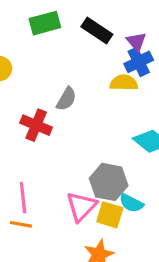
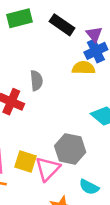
gray semicircle: (66, 99) -> (36, 81), turned -36
cyan semicircle: (131, 203) -> (89, 187), moved
yellow square: (110, 215) -> (26, 162), moved

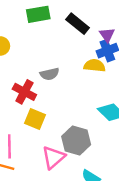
gray semicircle: (36, 81) -> (50, 74), turned 78
yellow square: (26, 162) -> (35, 119), moved

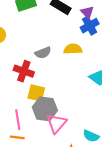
yellow semicircle: (95, 66) -> (73, 49), moved
gray hexagon: (76, 140) -> (45, 109), moved

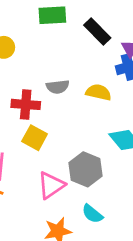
red cross: (24, 71) -> (26, 104), turned -30
gray hexagon: (45, 109) -> (85, 169), moved

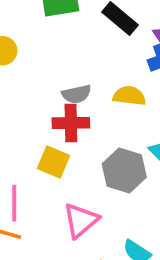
red cross: (26, 104) -> (71, 123), moved
gray hexagon: (85, 169) -> (124, 170), moved

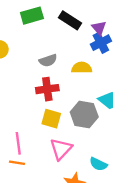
gray semicircle: (76, 94) -> (48, 60), moved
yellow square: (54, 162) -> (51, 119), moved

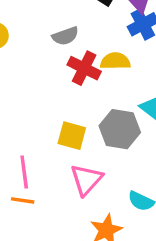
gray semicircle: (48, 60) -> (65, 36), moved
red cross: (47, 89) -> (84, 68), moved, turned 35

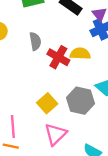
gray semicircle: (65, 36) -> (35, 41), moved, turned -84
yellow square: (72, 136) -> (47, 103), turned 30

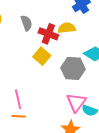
yellow square: (47, 103) -> (42, 56), moved
pink triangle: (55, 134) -> (76, 102), moved

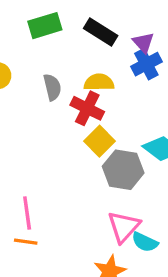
yellow semicircle: (67, 28) -> (99, 82), moved
yellow square: (42, 56) -> (100, 141), moved

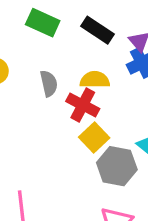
green rectangle: (45, 26) -> (43, 23), turned 40

